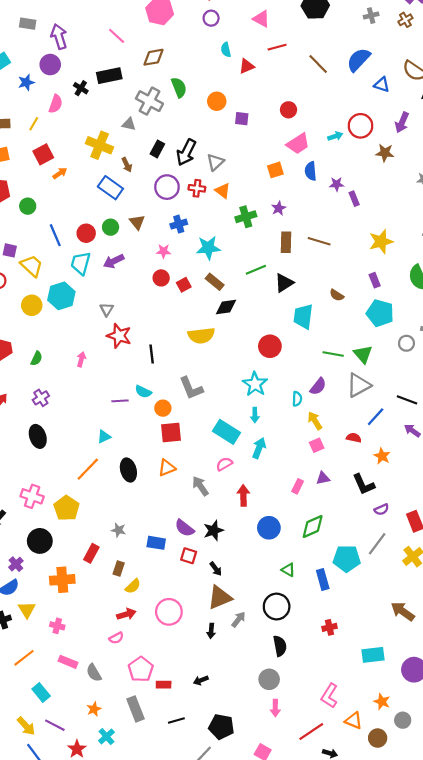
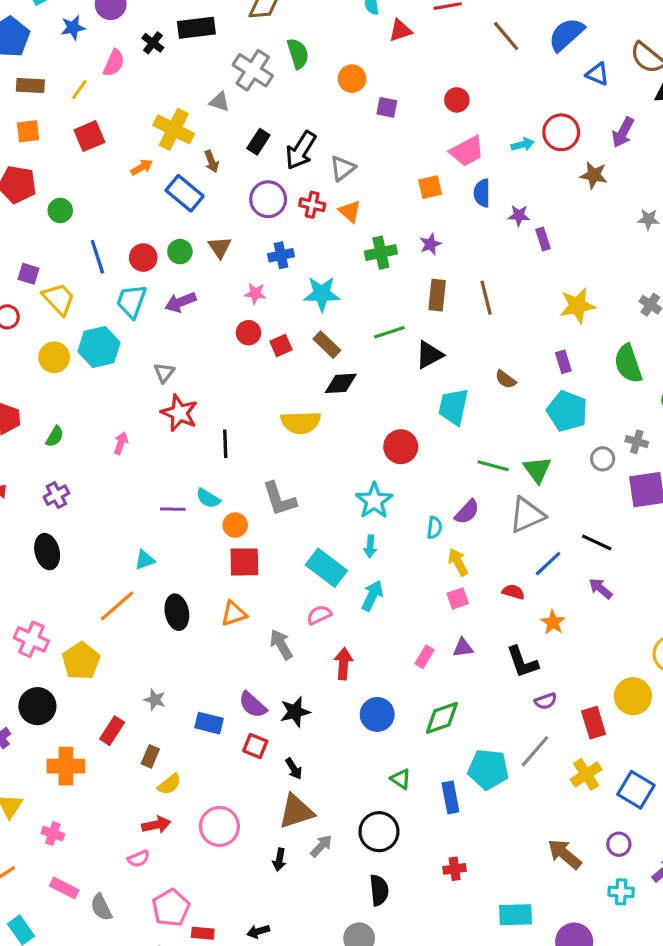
orange arrow: (60, 173) -> (142, 167), moved
brown line: (319, 241) -> (486, 298), turned 55

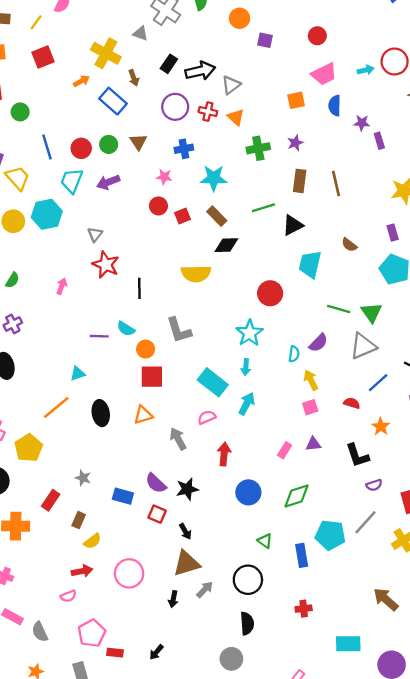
black arrow: (301, 150) -> (200, 71), turned -136
black arrow: (258, 931) -> (156, 652), turned -35

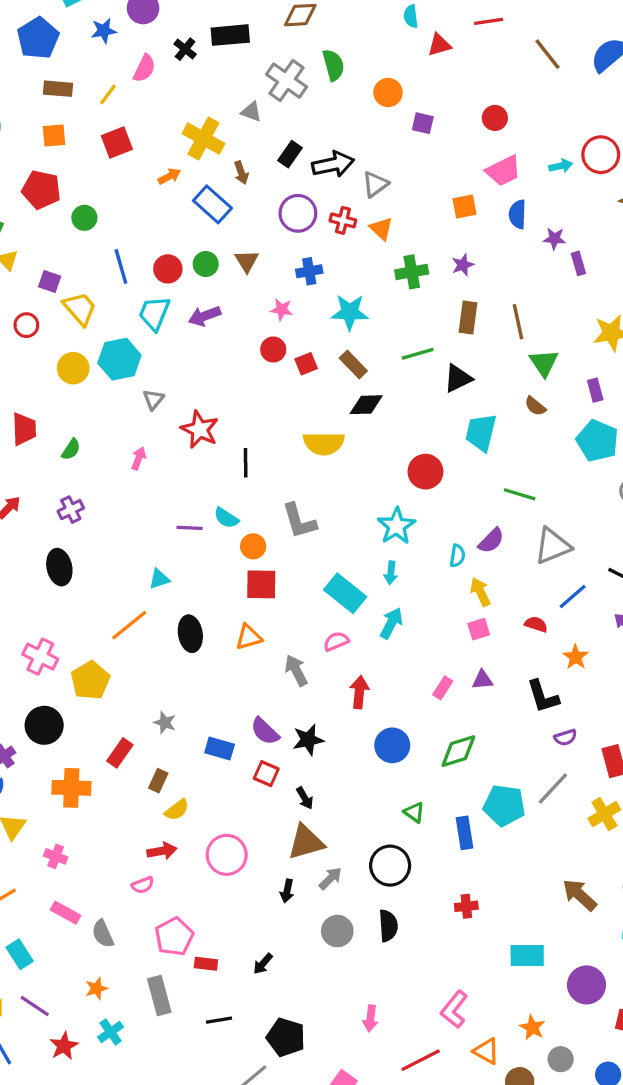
gray triangle: (95, 234) -> (153, 399), moved
green triangle: (371, 313) -> (544, 363), moved
gray circle: (231, 659) -> (337, 931), moved

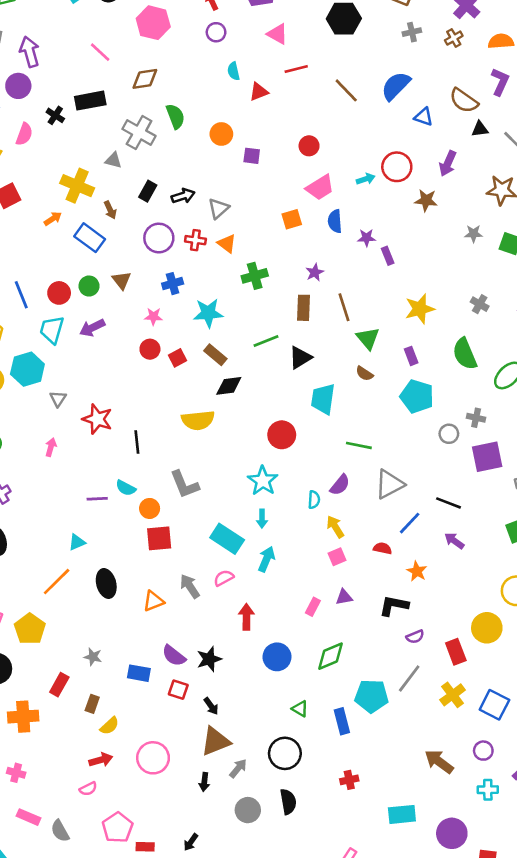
black arrow: (333, 164) -> (183, 196), size x0.7
purple star: (463, 265) -> (315, 272), moved
orange triangle: (249, 637) -> (153, 601), moved
gray arrow: (296, 670) -> (190, 586), moved
black L-shape: (543, 696) -> (394, 606), turned 124

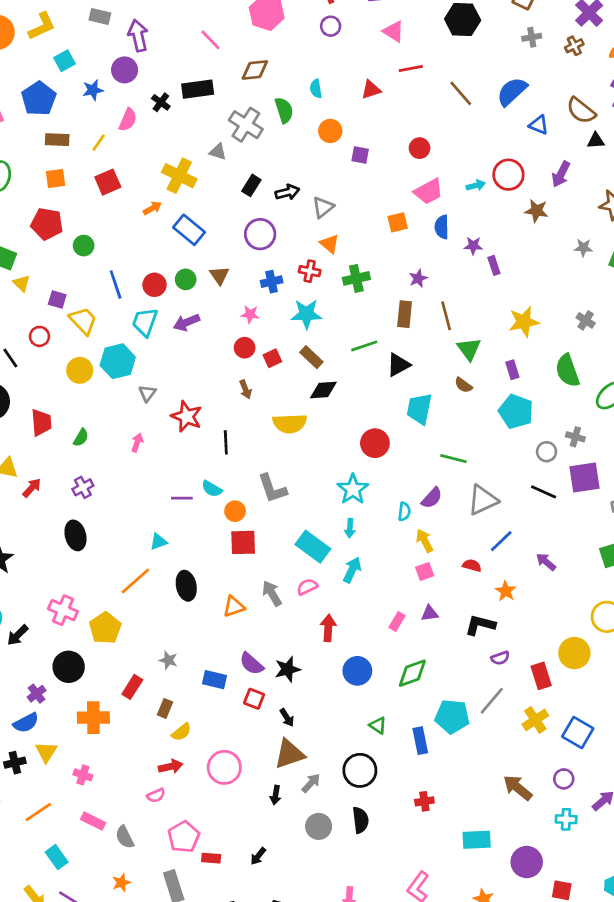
cyan semicircle: (234, 71) -> (316, 89), moved
brown arrow: (110, 210) -> (246, 389), moved
red cross: (195, 240) -> (310, 271), moved
black line: (449, 503) -> (544, 492), moved

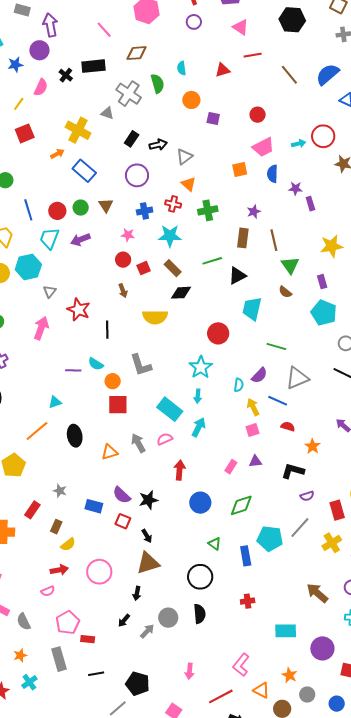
pink arrow: (137, 443) -> (41, 328), size x1.6
blue line: (501, 541) -> (278, 401), moved, turned 66
gray arrow: (311, 783) -> (147, 631), moved
black arrow: (258, 856) -> (124, 621), moved

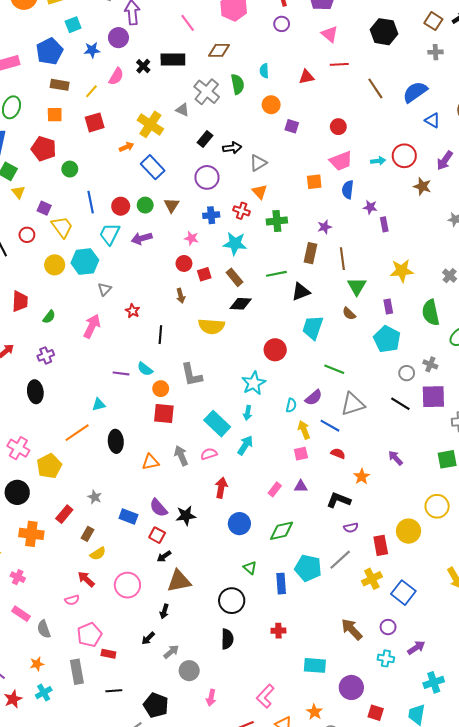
red star: (78, 310) -> (133, 311), size x0.6
black arrow: (147, 536) -> (164, 556), moved, turned 80
red arrow: (59, 570) -> (86, 579), turned -132
gray circle: (168, 618) -> (189, 671), moved

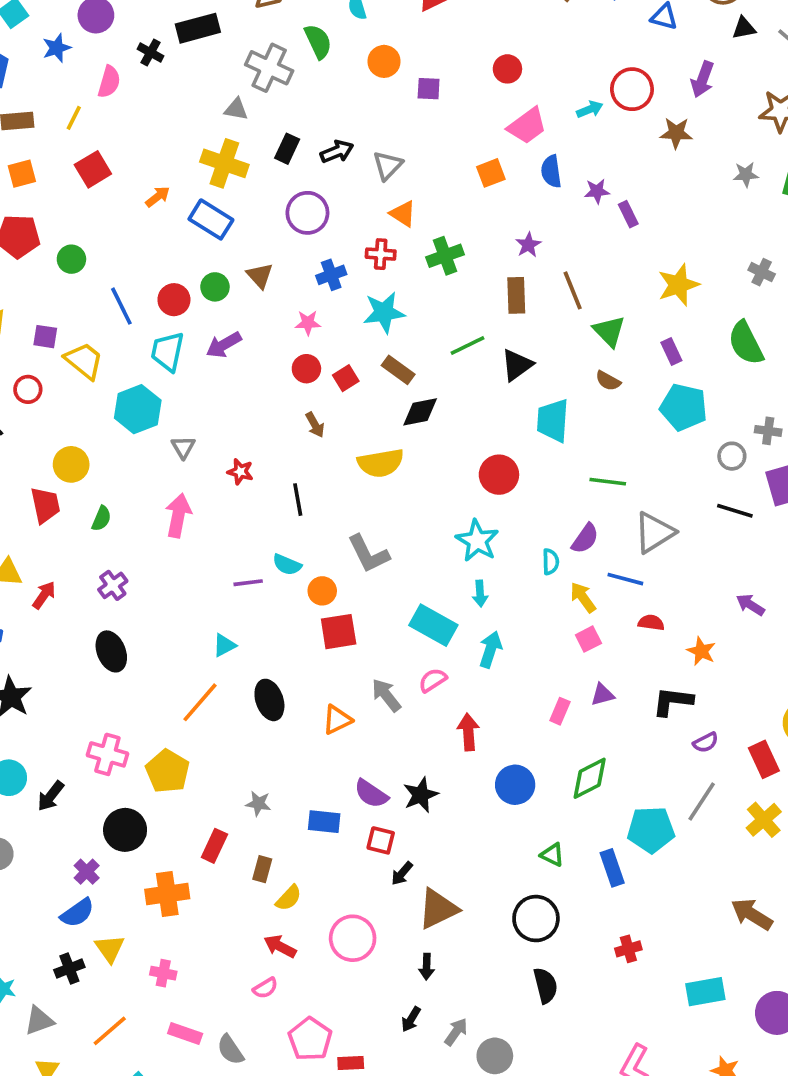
yellow cross: (150, 124) -> (224, 163), moved
yellow circle: (55, 265) -> (71, 464), moved

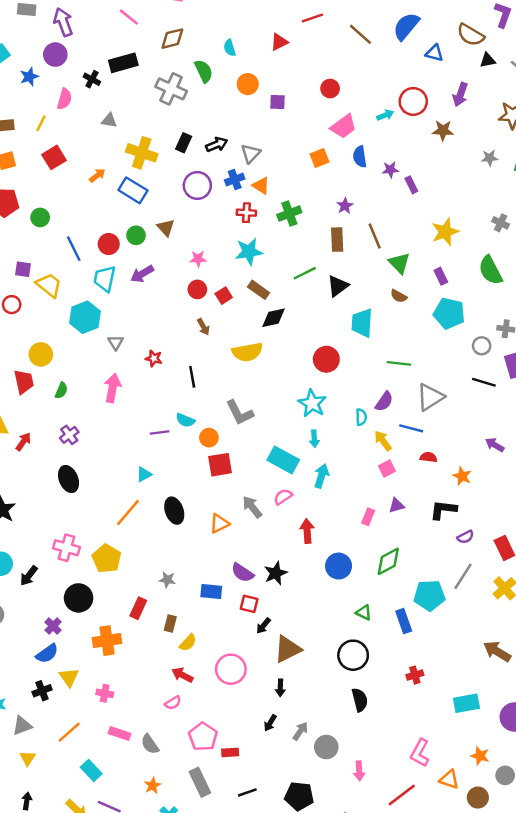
gray triangle: (236, 109) -> (109, 120), moved
blue cross: (331, 275) -> (235, 179), moved

